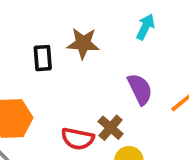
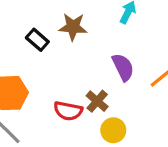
black rectangle: (43, 58) -> (37, 40), turned -45

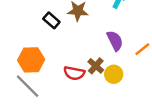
yellow circle: (113, 130) -> (114, 74), moved

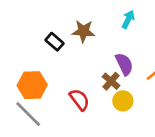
brown cross: (96, 66) -> (111, 81), moved
red semicircle: (74, 73) -> (79, 100), turned -138

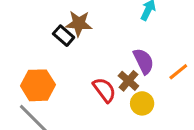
brown star: (83, 31) -> (79, 23), moved
red semicircle: (79, 100) -> (104, 90), moved

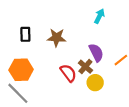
brown star: (79, 23) -> (57, 38), moved
black rectangle: (64, 36) -> (25, 34), moved, turned 48

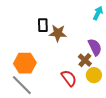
black rectangle: (25, 34) -> (43, 25), moved
red semicircle: (68, 73) -> (69, 78), moved

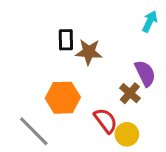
orange hexagon: (25, 63) -> (63, 98), moved
yellow circle: (94, 75) -> (127, 134), moved

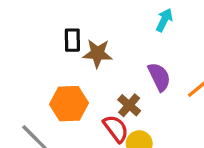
brown cross: (130, 93) -> (129, 105), moved

